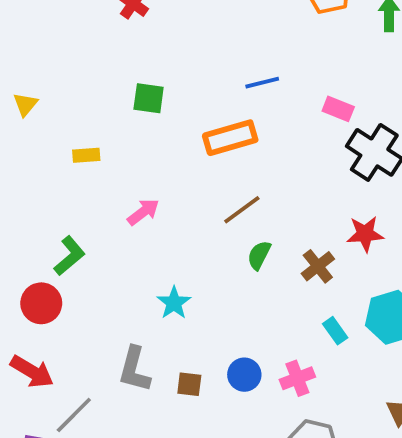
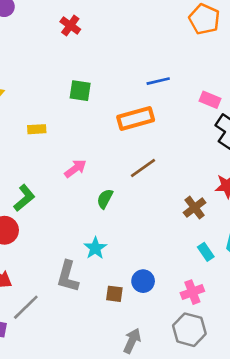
green semicircle: (259, 255) -> (105, 199), moved
cyan star: (174, 303) -> (95, 248), moved
pink cross: (297, 378) -> (192, 292), moved
brown square: (189, 384) -> (114, 294), moved

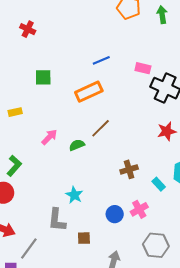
green semicircle: (105, 199) -> (77, 145), moved, turned 49
brown cross: (195, 208) -> (129, 169), moved, turned 30
pink cross: (192, 292) -> (139, 209), moved
brown square: (114, 294) -> (84, 238), moved

